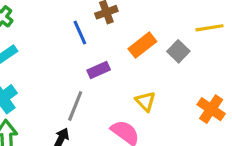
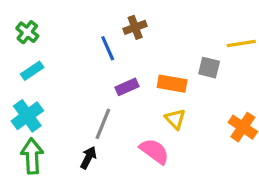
orange rectangle: (142, 45) -> (172, 84), moved, turned 48
gray square: (178, 51) -> (209, 68), turned -30

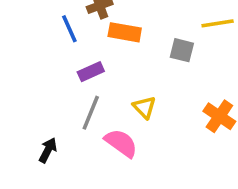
orange rectangle: (172, 84) -> (125, 32), moved
gray line: (103, 124) -> (91, 113), moved

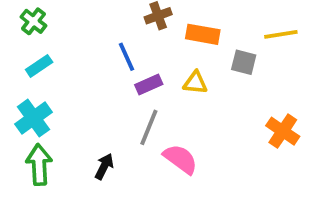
blue line: (69, 29) -> (126, 57), moved
orange rectangle: (125, 32) -> (203, 34), moved
yellow triangle: (144, 107) -> (195, 83), moved, turned -40

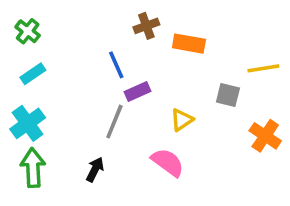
yellow line: (281, 34) -> (263, 68), moved
gray square: (244, 62) -> (228, 95), moved
yellow triangle: (195, 83) -> (182, 120), moved, turned -40
gray line: (149, 127) -> (114, 122), moved

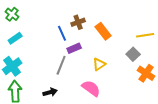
brown cross: (146, 26) -> (78, 22), moved
orange rectangle: (189, 44) -> (103, 31), moved, turned 42
gray square: (228, 95) -> (133, 54), moved, turned 32
black arrow: (95, 169) -> (50, 92), turned 48

